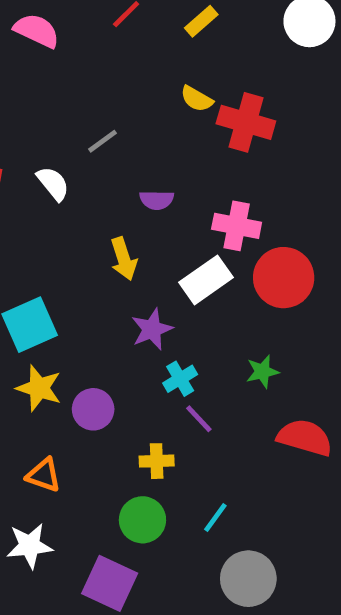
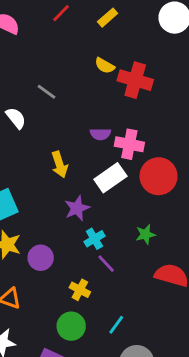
gray line: (103, 141) -> (46, 92), turned 72
purple semicircle: (157, 200) -> (100, 134), moved
yellow cross: (157, 461) -> (80, 290), turned 30

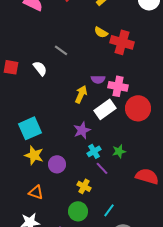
yellow arrow: (60, 165) -> (81, 94), moved, turned -138
green star: (145, 234) -> (119, 151), moved

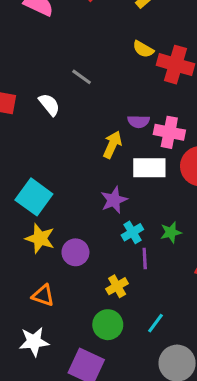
white rectangle: (105, 109) -> (149, 168), turned 35
cyan square: (30, 128) -> (34, 197), turned -30
purple line: (102, 168) -> (145, 258), turned 40
yellow cross: (84, 186) -> (117, 286), turned 32

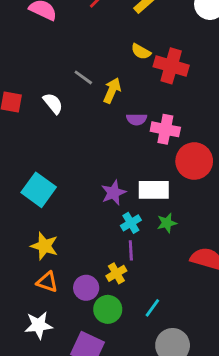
yellow arrow: (112, 145) -> (112, 90), moved
white rectangle: (149, 168) -> (154, 190), moved
yellow star: (40, 238) -> (44, 246), moved
purple circle: (75, 252) -> (86, 288), moved
purple line: (145, 258) -> (131, 250), moved

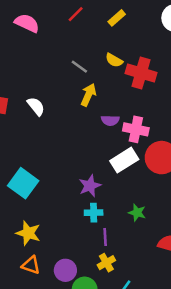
gray line: (83, 77) -> (79, 67), moved
white rectangle: (154, 190) -> (124, 160), moved, turned -32
cyan cross: (131, 223) -> (94, 213), moved, turned 30
green star: (167, 223) -> (137, 213), turned 30
yellow cross: (116, 273) -> (106, 263), moved

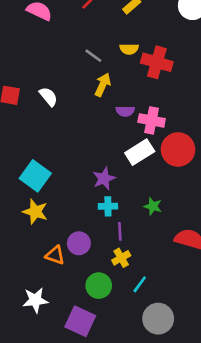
yellow semicircle: (114, 60) -> (129, 49), turned -30
yellow star: (28, 233) -> (35, 212), moved
orange triangle: (31, 265) -> (55, 255), moved
purple circle: (65, 270) -> (79, 243), moved

